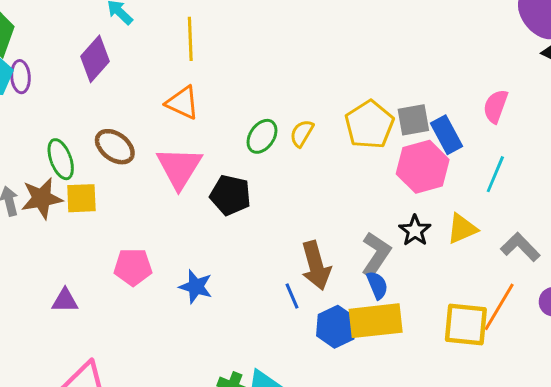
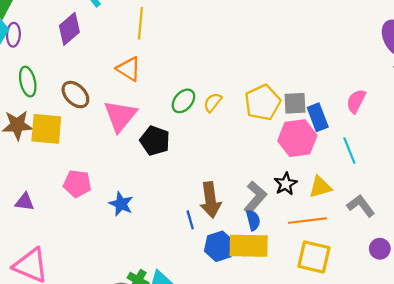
green ellipse: (61, 159) -> (28, 82), moved
cyan line: (495, 174) -> (349, 150), turned -52
yellow square: (81, 198) -> (46, 129), size x1.4
orange line: (499, 307) -> (307, 221), moved, turned 45

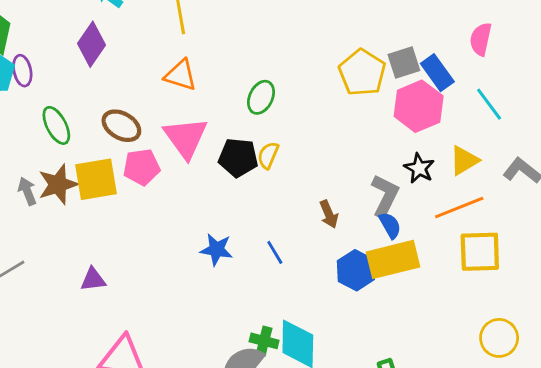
yellow semicircle: (213, 102) -> (268, 155), moved
pink pentagon: (77, 184) -> (142, 167), moved
brown arrow: (210, 200) -> (329, 214), size x0.6
blue line: (190, 220) -> (275, 252), moved

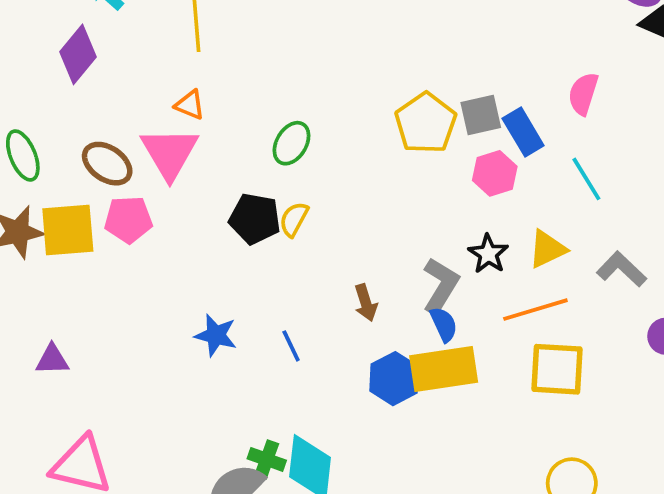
orange triangle: (181, 75) -> (190, 105), size x0.7
pink hexagon: (419, 106) -> (495, 173), size x0.7
pink triangle: (186, 138) -> (170, 153), moved

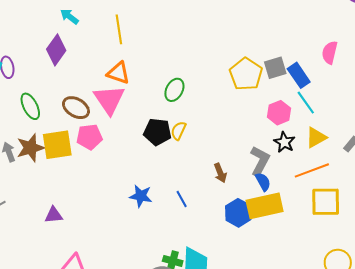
orange triangle: (190, 105) -> (118, 73), size x1.4
pink hexagon: (495, 173) -> (279, 113), moved
cyan line: (586, 179) -> (306, 103), moved

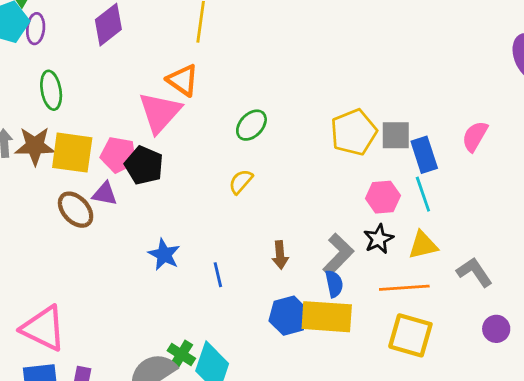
brown ellipse: (76, 108) -> (76, 210), moved
black pentagon: (157, 132) -> (144, 165), moved
purple triangle: (54, 215) -> (105, 194), moved

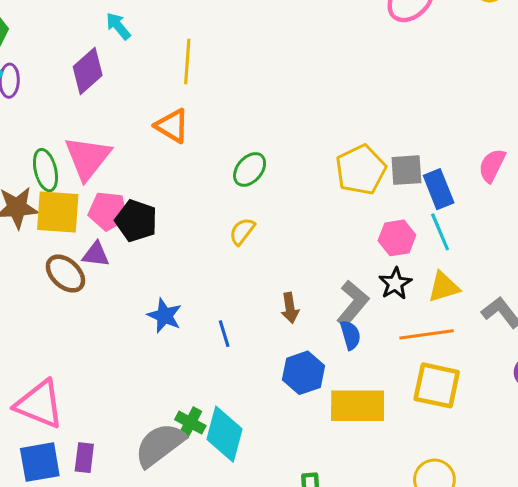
green ellipse: (51, 90) -> (45, 170), moved
pink triangle: (160, 112) -> (87, 158), moved
yellow rectangle: (327, 317) -> (358, 406), moved

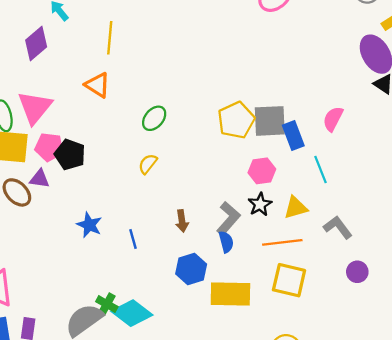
gray square: (406, 170) -> (270, 121), size x1.4
cyan line: (440, 232) -> (320, 169), moved
cyan diamond: (225, 434) -> (132, 313), turned -69

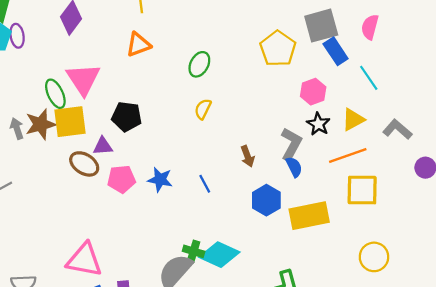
orange triangle: (98, 85) -> (138, 45), turned -40
gray square: (270, 121) -> (321, 26), moved
pink pentagon: (49, 147) -> (121, 179), moved

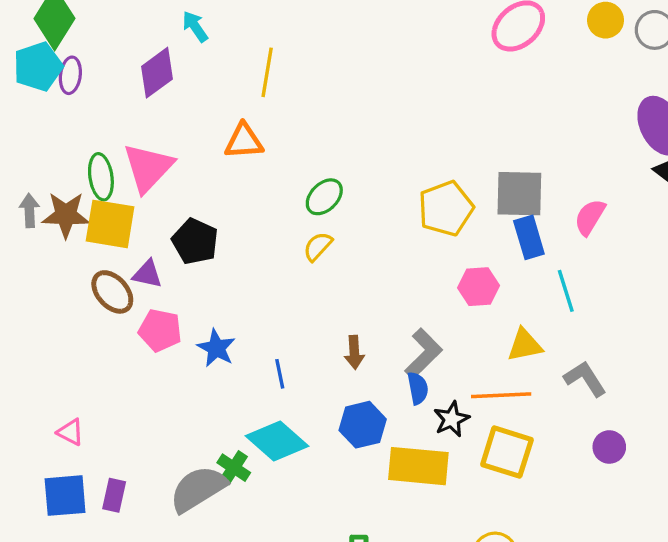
yellow semicircle: (203, 109) -> (318, 246), moved
black star: (318, 124) -> (452, 419), moved
cyan diamond: (219, 255) -> (277, 441), moved
pink triangle: (84, 260) -> (70, 432), size x0.5

